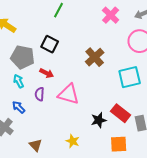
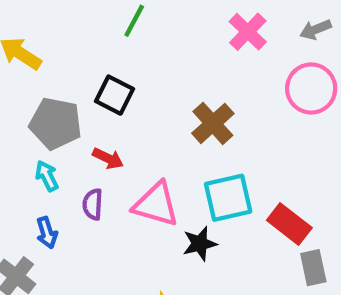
cyan square: (130, 77) -> (228, 198), moved
blue arrow: (19, 107) -> (47, 233), turned -152
red rectangle: (121, 113) -> (289, 224), moved
black star: (99, 120) -> (200, 244), moved

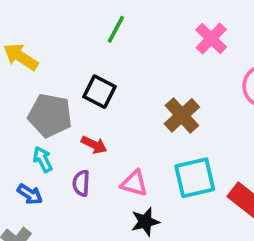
pink triangle: (156, 204) -> (134, 183), size x0.7
blue arrow: (47, 233) -> (30, 194), moved, turned -40
black star: (200, 244) -> (145, 222), moved

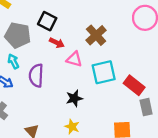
red arrow: (94, 145) -> (57, 43), moved
purple semicircle: (81, 183) -> (36, 75), size x1.5
pink triangle: (134, 183) -> (74, 59), moved

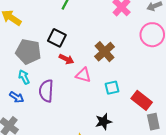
cyan square: (104, 72) -> (112, 88), size x0.6
black star: (74, 98) -> (103, 122), moved

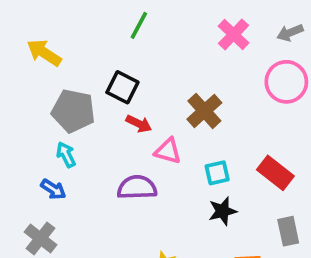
purple semicircle: (46, 91) -> (137, 187), moved, turned 85
red rectangle: (142, 100) -> (275, 173), moved
black star: (103, 122) -> (223, 211), moved

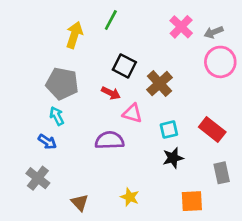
gray arrow: (290, 33) -> (214, 32), moved
yellow arrow: (44, 53) -> (74, 35), moved, turned 75
black square: (122, 87) -> (124, 66), moved

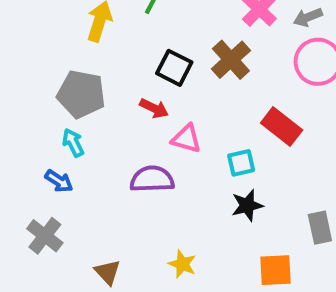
brown cross: (159, 84) -> (231, 60), moved
red rectangle: (212, 130) -> (282, 126), moved

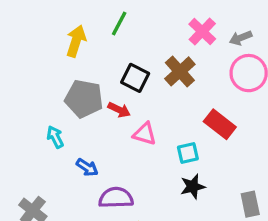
gray pentagon: (81, 94) -> (84, 99), moved
purple semicircle: (152, 179) -> (116, 198), moved
blue arrow: (59, 181) -> (87, 167), moved

